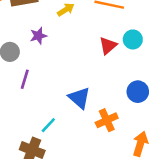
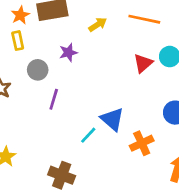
cyan line: (48, 125) -> (88, 135), moved

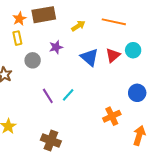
purple line: (54, 99) -> (48, 96), moved, turned -49
blue triangle: (112, 119) -> (89, 57), moved
cyan line: (88, 135) -> (68, 95), moved

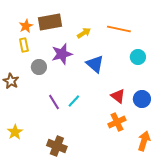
purple star: (56, 47) -> (62, 54), size x1.5
red triangle: (113, 55) -> (118, 96), moved, turned -42

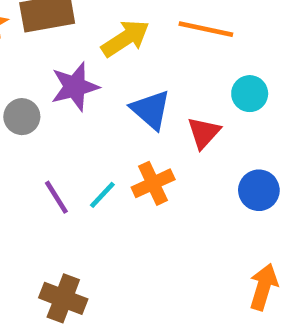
yellow arrow: (84, 33) -> (125, 38), size x1.5
red triangle: (118, 96) -> (204, 133), moved, turned 35
orange cross: (117, 122) -> (153, 183), moved

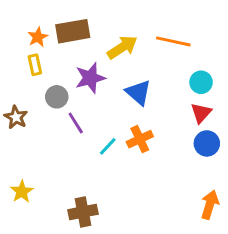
red triangle: (204, 133) -> (201, 113), moved
purple line: (56, 197) -> (76, 123), moved
brown cross: (63, 298) -> (83, 212), turned -32

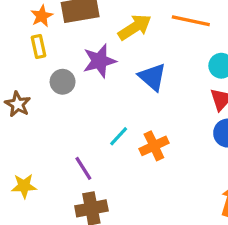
purple line: (76, 123) -> (83, 168), moved
orange cross: (140, 139) -> (154, 146), moved
yellow star: (22, 192) -> (24, 186), turned 30

